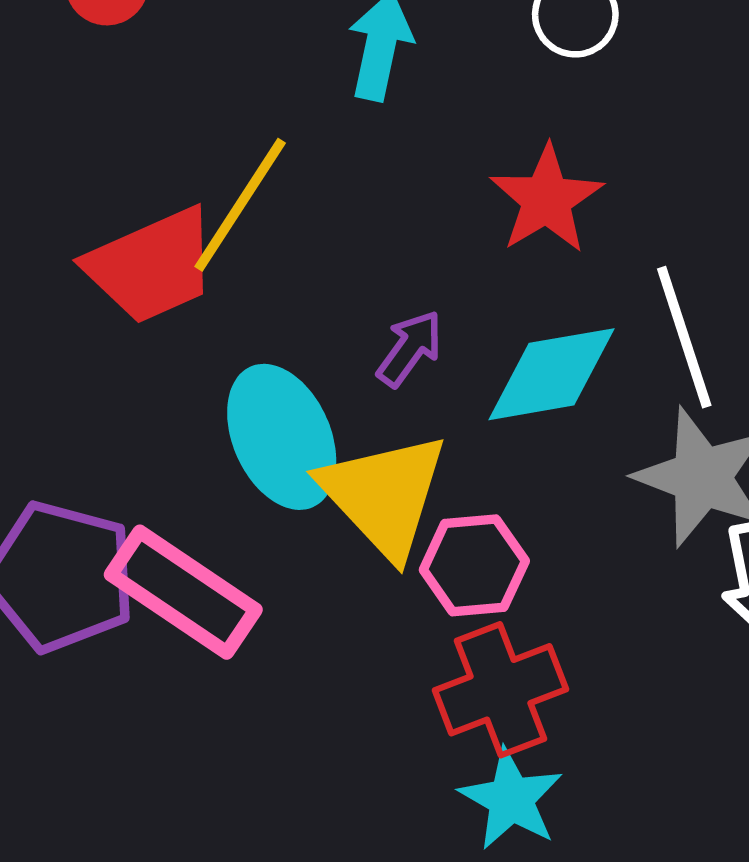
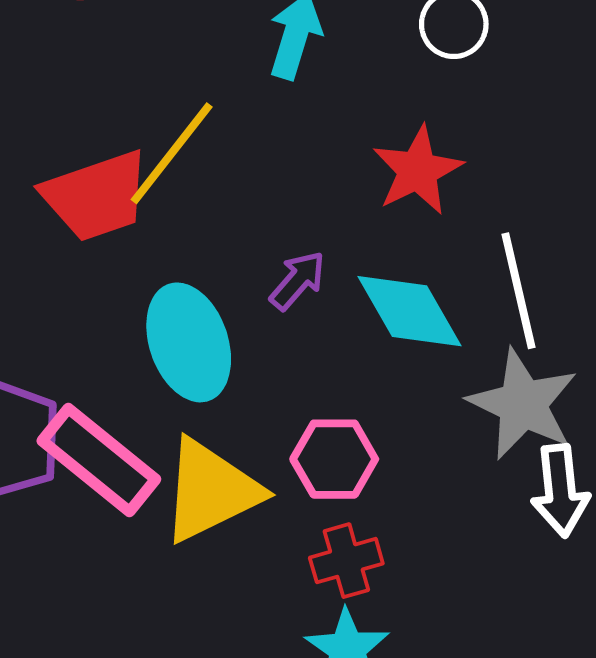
cyan diamond: (551, 374) -> (409, 311), turned 65
yellow triangle: (384, 495) -> (211, 491), moved, turned 42
red cross: (500, 690) -> (346, 561), size x0.7

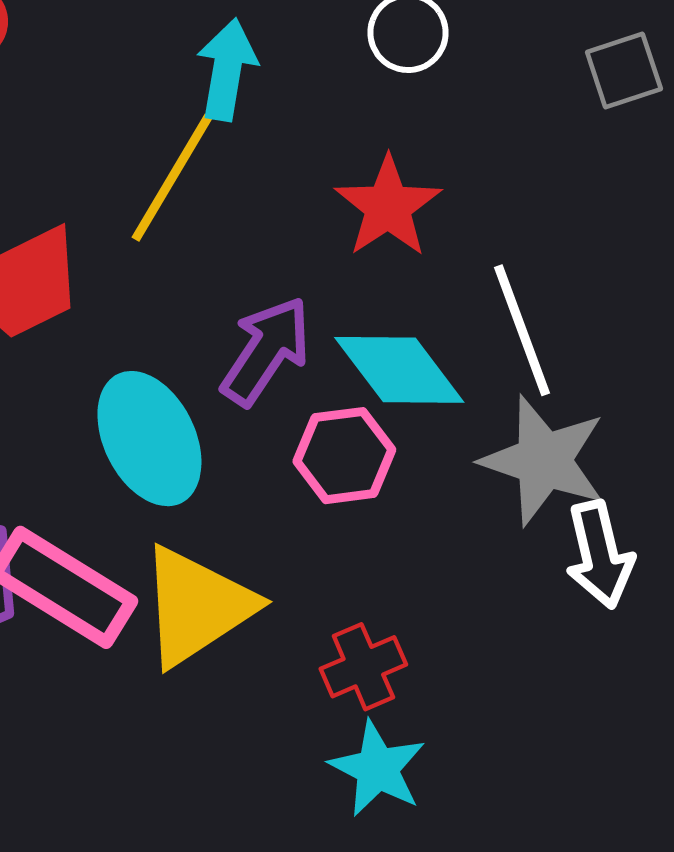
yellow line: (172, 153) -> (172, 178), moved
purple arrow: (298, 280) -> (266, 351), size x1.5
pink hexagon: (334, 459) -> (344, 456), moved

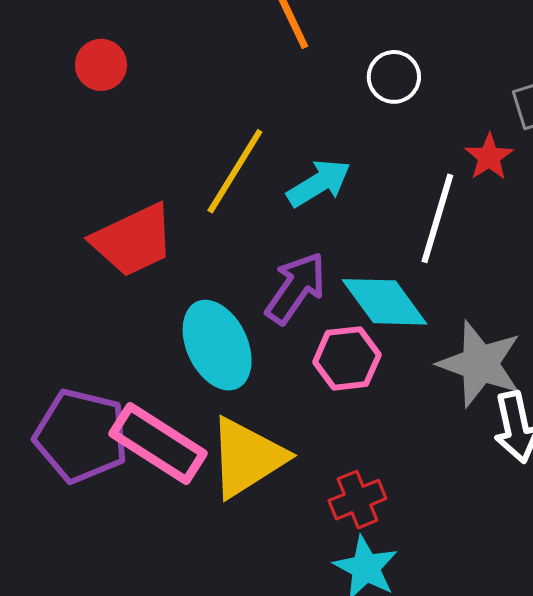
cyan arrow: (227, 70) -> (319, 183), moved, turned 48
red star: (388, 207) -> (489, 157), moved, size x0.7
white line: (522, 330) -> (437, 218), moved, turned 36

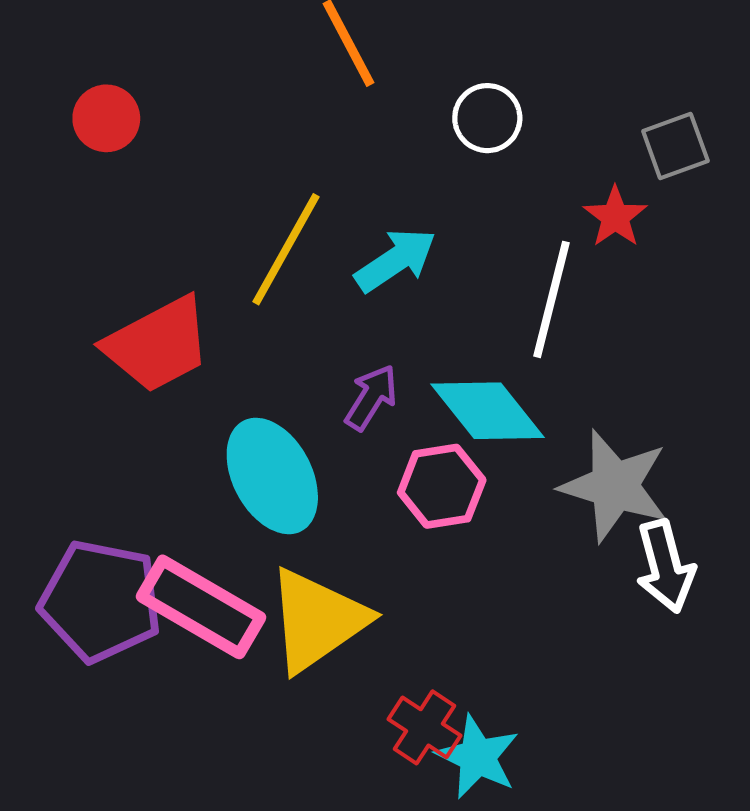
purple arrow: (296, 288) -> (371, 397), size x0.7
red cross: (357, 500) -> (425, 727), moved, turned -32

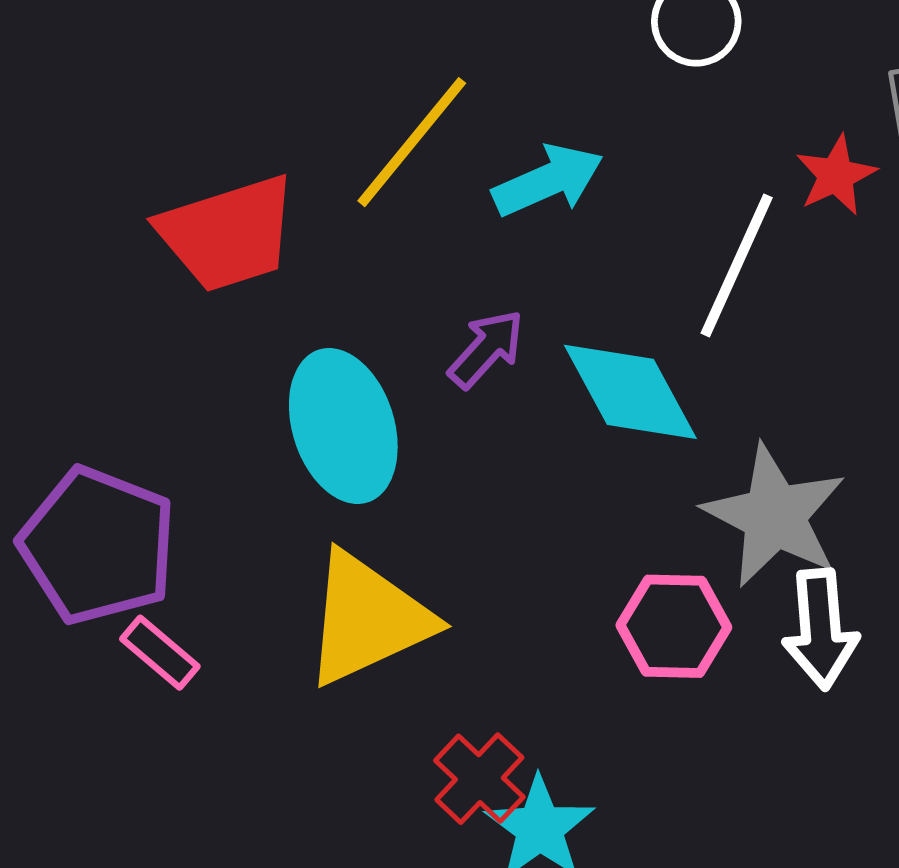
pink hexagon: (442, 486) -> (674, 626), moved
pink rectangle: (201, 607) -> (160, 653), moved, size x0.5

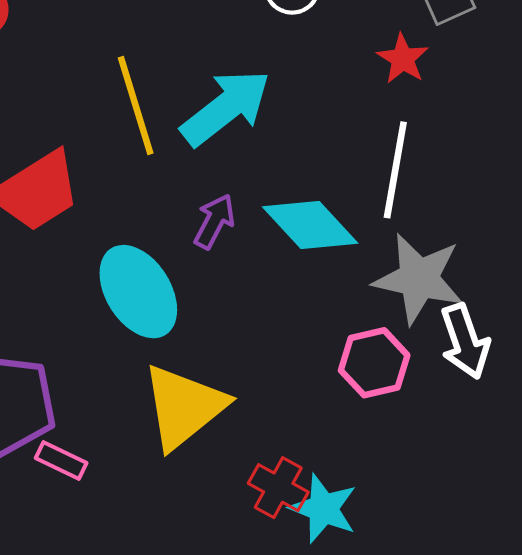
yellow line: (412, 142) -> (136, 105), turned -42
cyan arrow: (548, 181) -> (226, 108), size x1.4
white line: (737, 265) -> (395, 170), moved

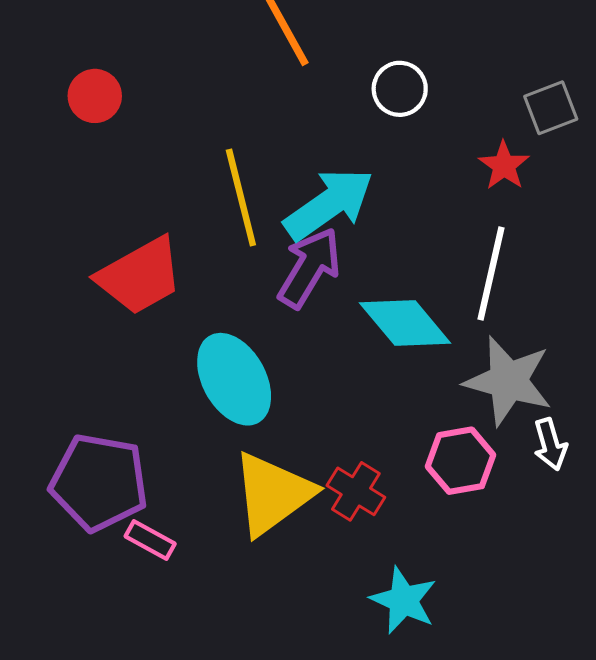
purple arrow: (214, 221) -> (309, 268), moved, size x1.5
white arrow: (465, 341) -> (550, 444), size x0.7
red cross: (278, 488) -> (356, 491), moved

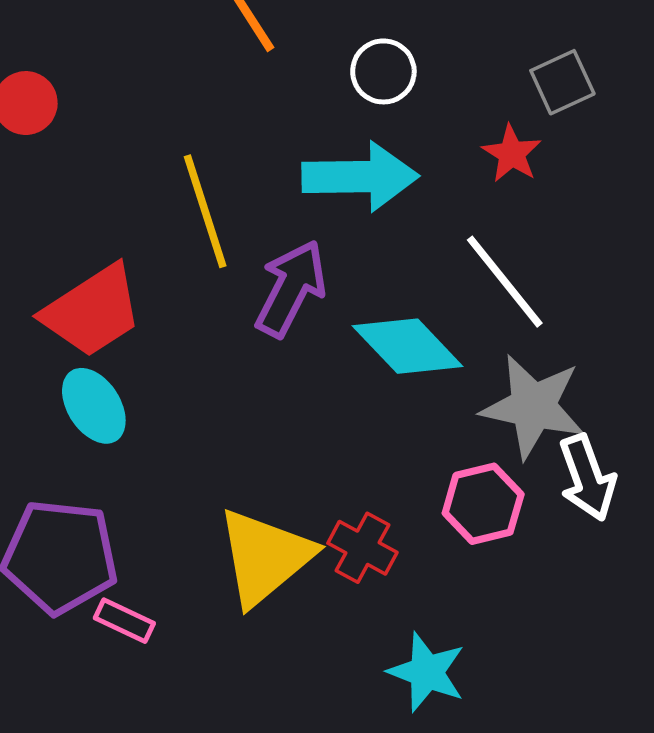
cyan arrow: (329, 204) -> (360, 177), moved, turned 38
white line: (491, 274) -> (505, 282), turned -48
cyan ellipse: (234, 379) -> (94, 406), moved, size x0.7
white arrow: (550, 444) -> (587, 478), size x1.4

